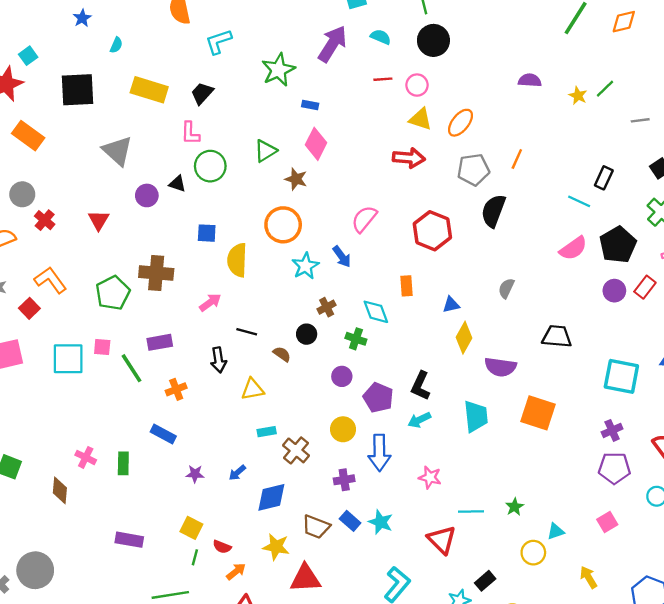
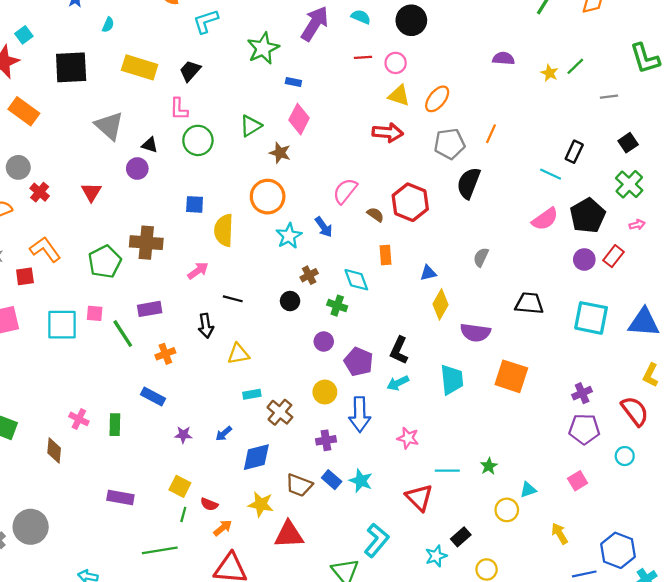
black triangle: (177, 184) -> (150, 145), moved
red square: (29, 308) -> (25, 276), turned 36
brown semicircle: (282, 354) -> (375, 215), moved
cyan square: (621, 376) -> (591, 318), moved

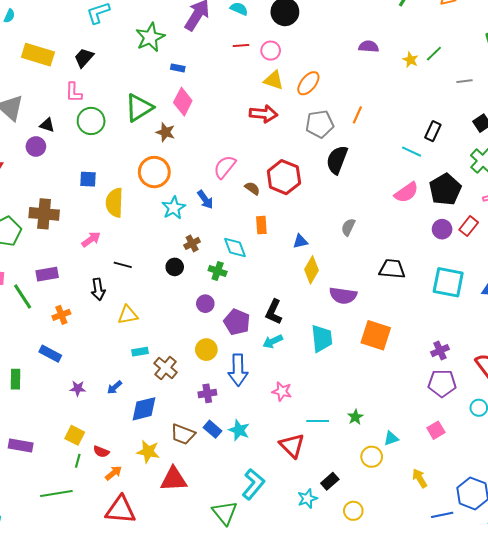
green triangle: (251, 126) -> (139, 108), size x1.4

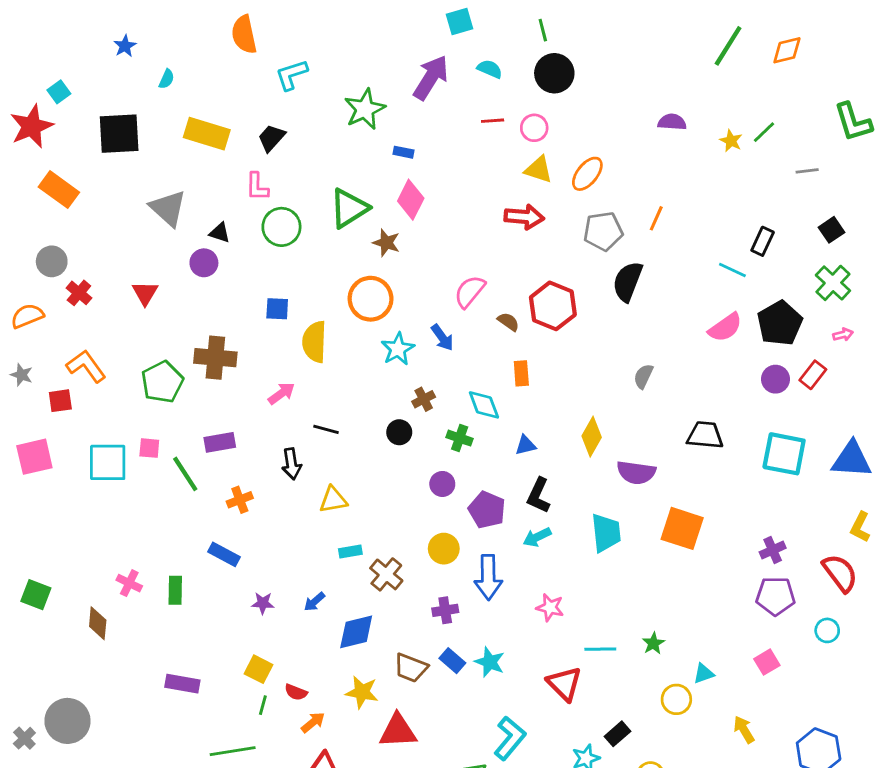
blue triangle: (300, 241) -> (526, 445), moved

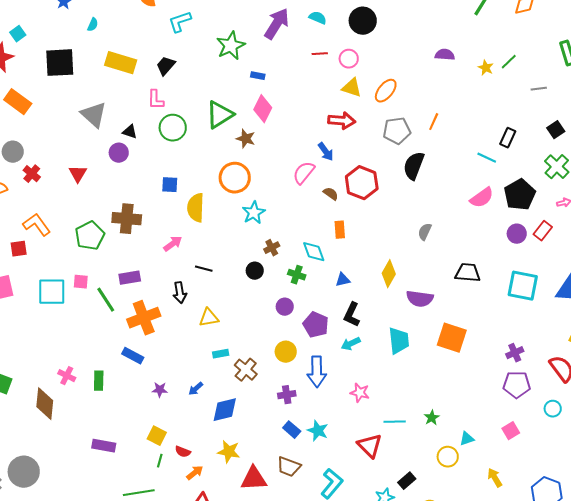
blue arrow: (442, 337) -> (326, 152), moved
orange cross: (240, 500) -> (144, 318), size x1.8
brown diamond: (98, 623) -> (45, 404), size x1.4
brown trapezoid: (411, 668) -> (289, 467), moved

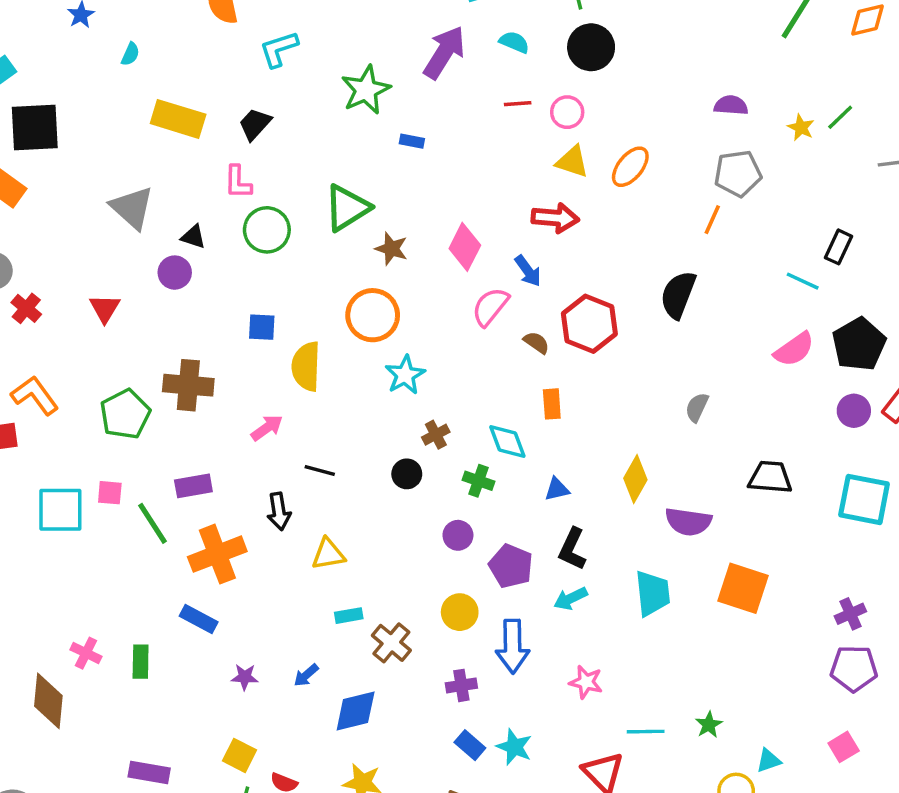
black square: (60, 63) -> (35, 127), moved
pink diamond: (263, 109) -> (465, 247), moved
gray pentagon: (397, 131) -> (738, 174), moved

